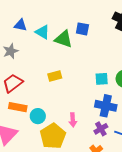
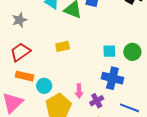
purple cross: (101, 129) -> (97, 101), moved

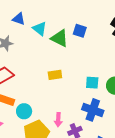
yellow rectangle: (63, 46) -> (55, 75), moved

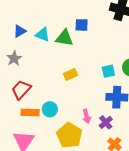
blue triangle: (19, 19) -> (20, 31), turned -32
cyan circle: (24, 111) -> (50, 109), moved

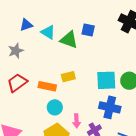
cyan square: (108, 71) -> (106, 80), size x1.5
cyan circle: (50, 109) -> (55, 107), moved
orange rectangle: (30, 113) -> (47, 86), moved

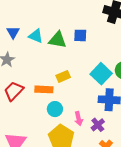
blue triangle: (26, 25) -> (13, 32), turned -32
blue square: (88, 30) -> (80, 35), moved
cyan square: (106, 80) -> (101, 74), turned -35

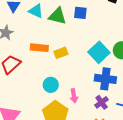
orange rectangle: (44, 89) -> (39, 48), moved
purple cross: (98, 125) -> (102, 102), moved

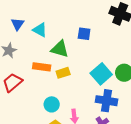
green triangle: (58, 16) -> (60, 49), moved

